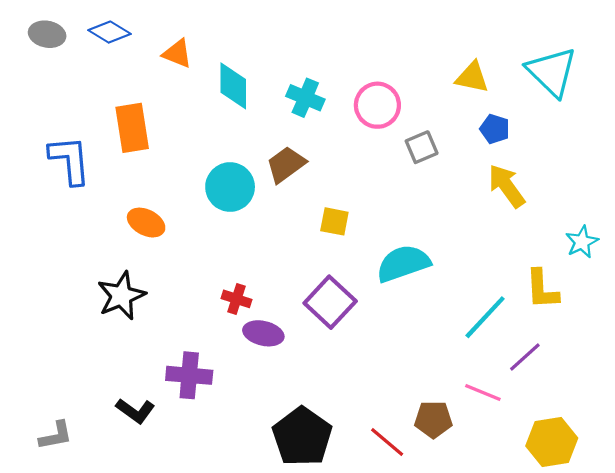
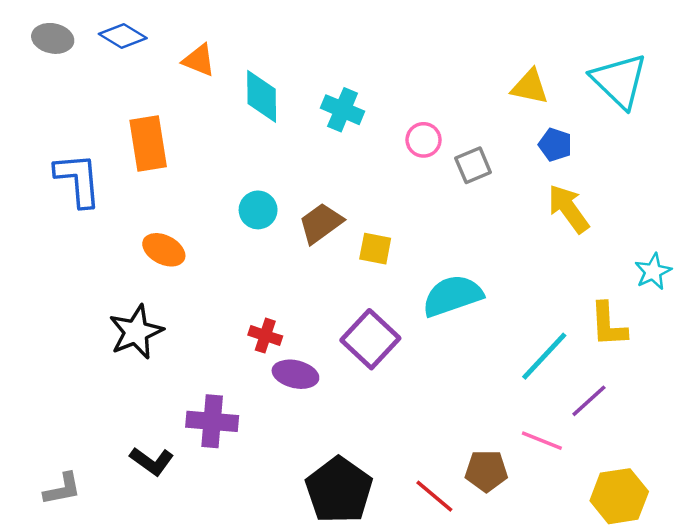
pink circle: (377, 105) -> (424, 140), moved, size x0.7
brown trapezoid: (286, 164) -> (321, 223), moved
cyan circle: (230, 187) -> (258, 210), size x0.7

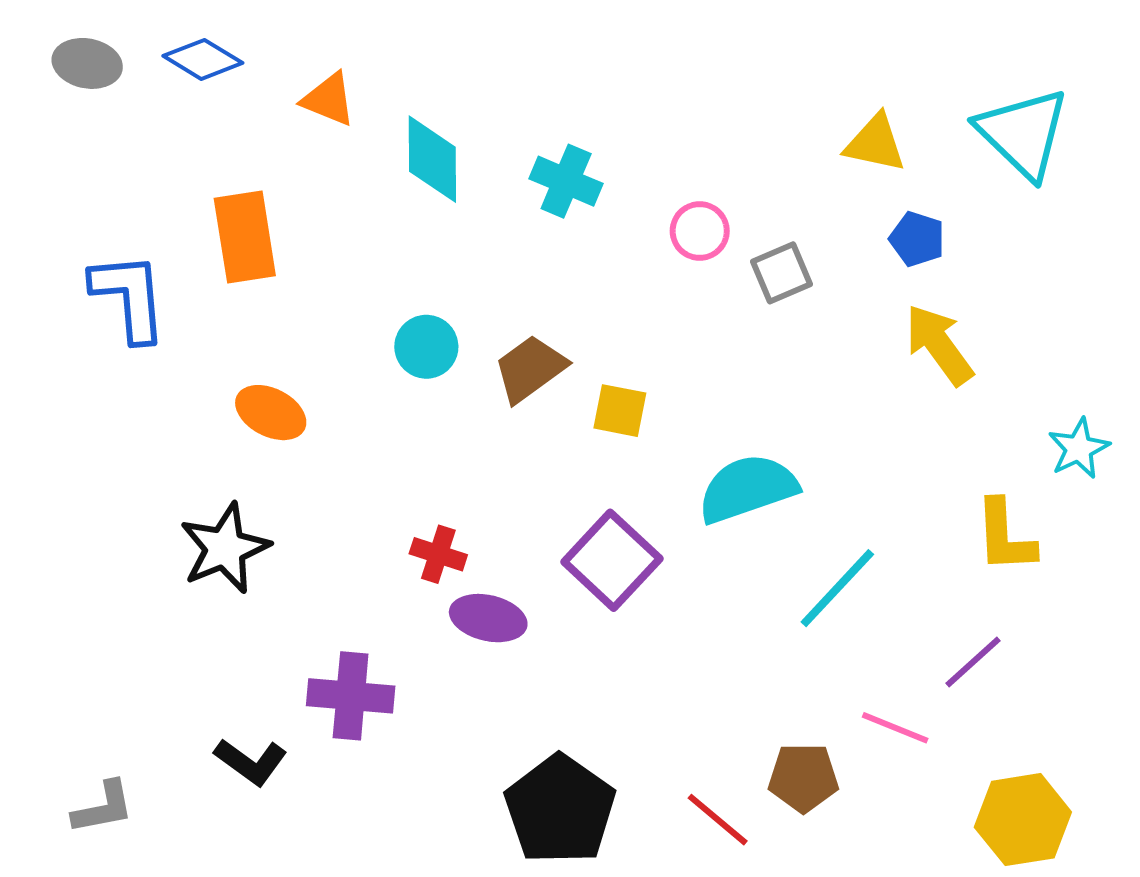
cyan line: (544, 356) -> (837, 588), moved

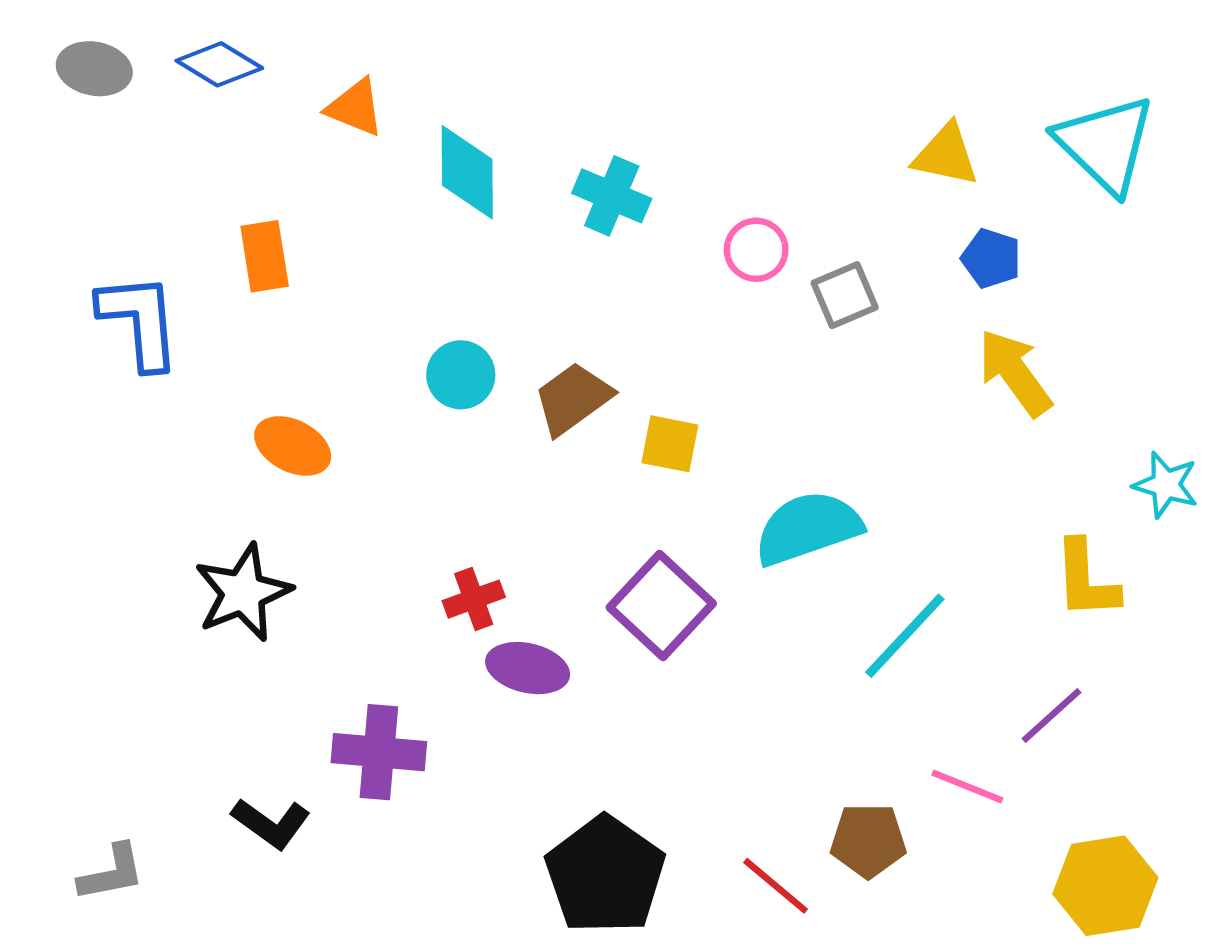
orange rectangle: (245, 237) -> (265, 256), size x0.7
cyan star: (1079, 448) -> (1166, 485), turned -30
red cross: (438, 554) -> (474, 599), turned -38

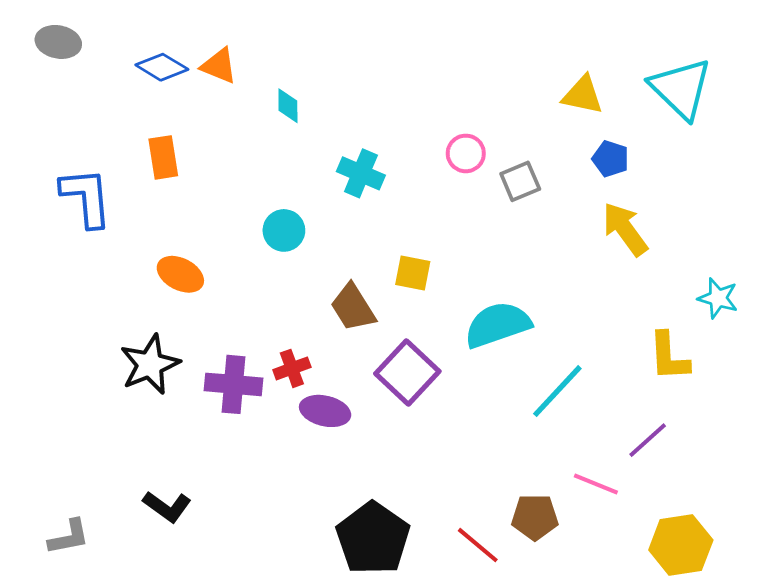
blue diamond: (219, 64) -> (162, 67), moved
cyan diamond: (467, 172) -> (288, 106), size x0.6
cyan cross: (612, 196) -> (361, 173), moved
brown trapezoid: (573, 399) -> (353, 307), moved, turned -86
purple cross: (379, 752) -> (233, 384), moved

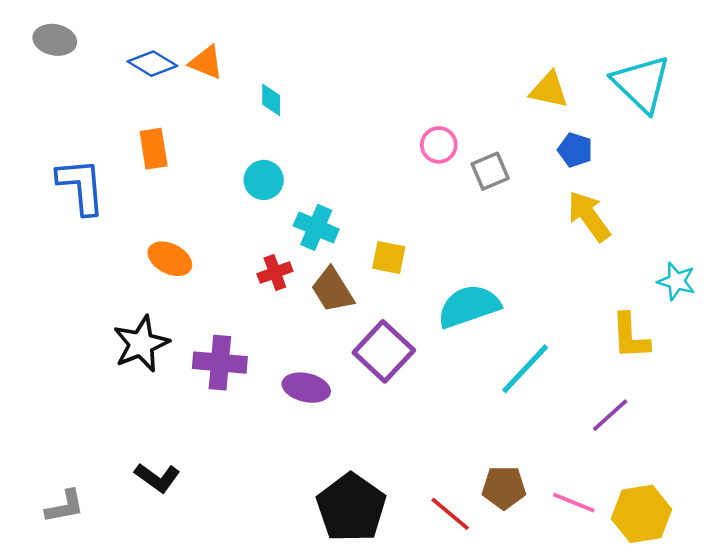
cyan cross: (361, 173) -> (316, 227), moved
cyan circle: (284, 230) -> (264, 180), moved
red cross: (292, 368) -> (275, 272), moved
pink line: (596, 484) -> (574, 503), moved

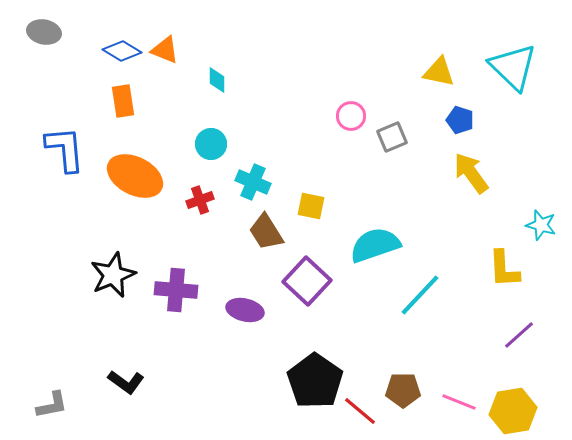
orange rectangle: (154, 149) -> (123, 101), moved
orange ellipse: (170, 259) -> (135, 176), moved, size x1.6
red cross: (275, 272) -> (200, 200), moved
purple line: (610, 415) -> (519, 335), moved
black pentagon: (351, 508) -> (315, 381), moved

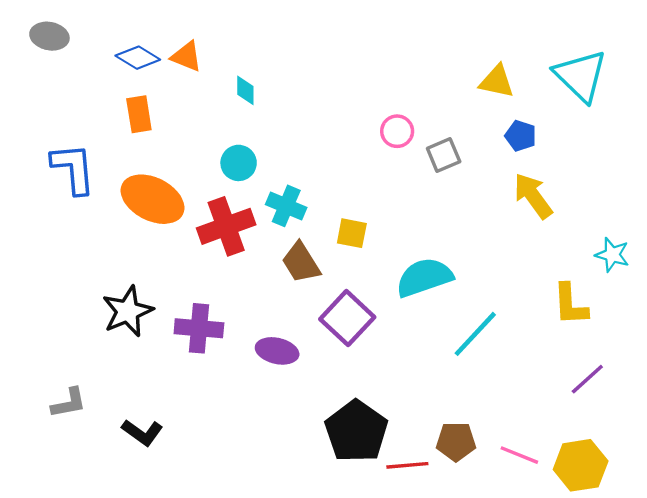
red cross: (200, 200) -> (226, 226), size x1.8
gray L-shape: (52, 405) -> (69, 403), moved
red line: (360, 411) -> (407, 465), turned -45

